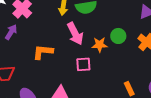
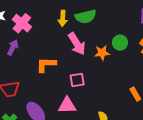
pink square: (83, 64) -> (77, 80), moved

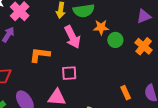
orange star: (102, 53) -> (101, 27), moved

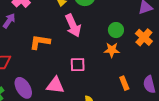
orange star: (101, 27) -> (112, 50), moved
pink square: (69, 73) -> (78, 65), moved

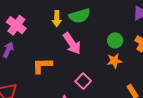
pink square: (78, 65) -> (83, 81), turned -35

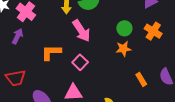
pink square: (83, 81) -> (80, 62), moved

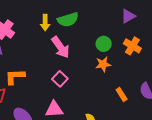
orange L-shape: (51, 52) -> (15, 77), moved

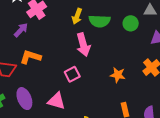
green circle: (104, 44) -> (131, 23), moved

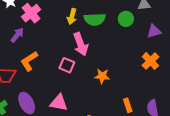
orange L-shape: (30, 57) -> (29, 61), turned -45
pink square: (72, 74) -> (67, 65), moved, turned -35
orange star: (118, 75) -> (102, 76), moved

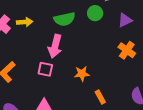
yellow arrow: (72, 16) -> (25, 22), moved, turned -98
pink arrow: (81, 44) -> (55, 46), turned 45
orange rectangle: (128, 105) -> (100, 97), moved

